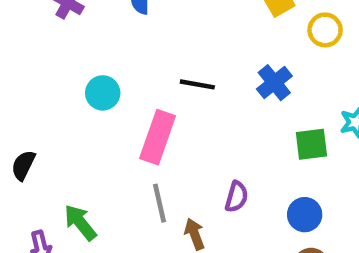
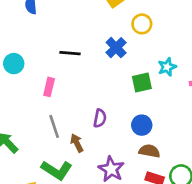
yellow circle: (325, 30) -> (142, 24), moved
pink rectangle: (158, 137) -> (49, 87), size x0.6

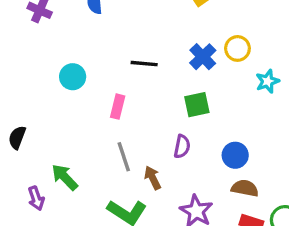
yellow circle: (142, 24) -> (237, 48), moved
green square: (142, 83) -> (197, 105), moved

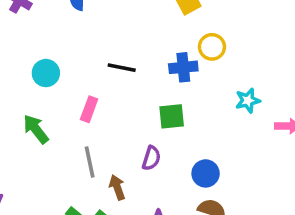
yellow circle: (237, 48) -> (212, 47), moved
blue cross: (203, 57) -> (183, 67), turned 32
green arrow: (65, 177) -> (36, 129), moved

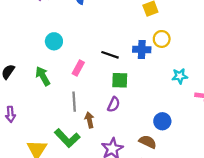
black line: (122, 68) -> (110, 55), moved
green square: (172, 116) -> (120, 80), moved
blue circle: (206, 173) -> (162, 121), moved

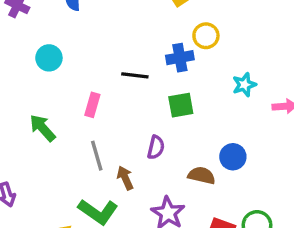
cyan circle: (54, 41) -> (49, 58), moved
green square: (120, 80) -> (181, 105), moved
brown semicircle: (148, 142) -> (202, 175), moved

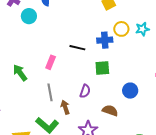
cyan circle: (49, 58) -> (29, 16), moved
cyan star: (244, 85) -> (142, 29), moved
blue circle: (233, 157) -> (130, 91), moved

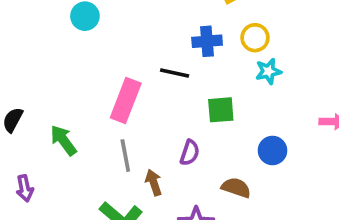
cyan star: (142, 29) -> (268, 71), moved
blue cross: (105, 40) -> (207, 41), moved
pink rectangle: (51, 62) -> (126, 100), size x1.6
green arrow: (20, 73) -> (63, 140), moved

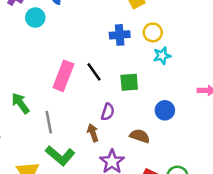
black line: (175, 73) -> (94, 72), moved, turned 42
gray line: (125, 156) -> (49, 122), moved
brown arrow: (154, 182) -> (93, 133), moved

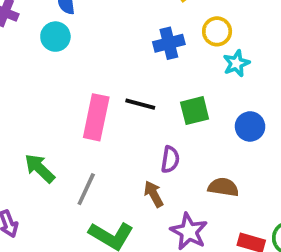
cyan circle: (35, 18) -> (55, 37), moved
black line: (94, 72) -> (140, 104), turned -30
blue circle: (165, 110) -> (250, 126), moved
gray line: (49, 122) -> (86, 189), turned 45

